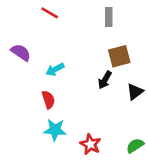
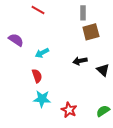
brown square: (119, 56) -> (91, 32), moved
black arrow: (105, 80) -> (80, 61), turned 48
black triangle: (135, 92) -> (103, 70), turned -40

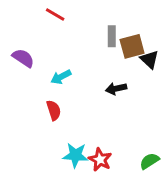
gray rectangle: (83, 13) -> (112, 36), moved
black triangle: (103, 70) -> (149, 59), moved
cyan star: (42, 99) -> (75, 155), moved

